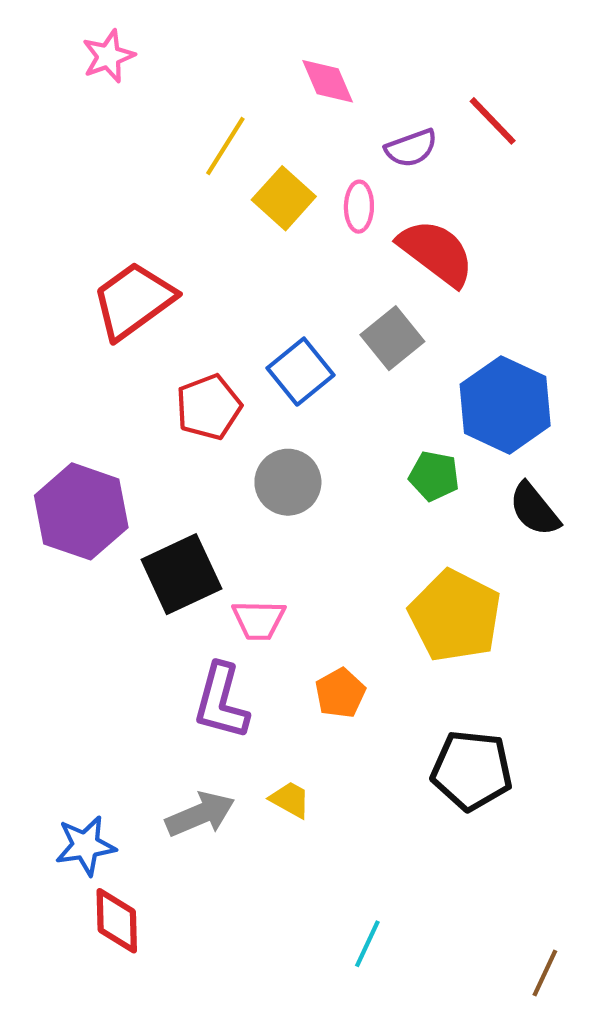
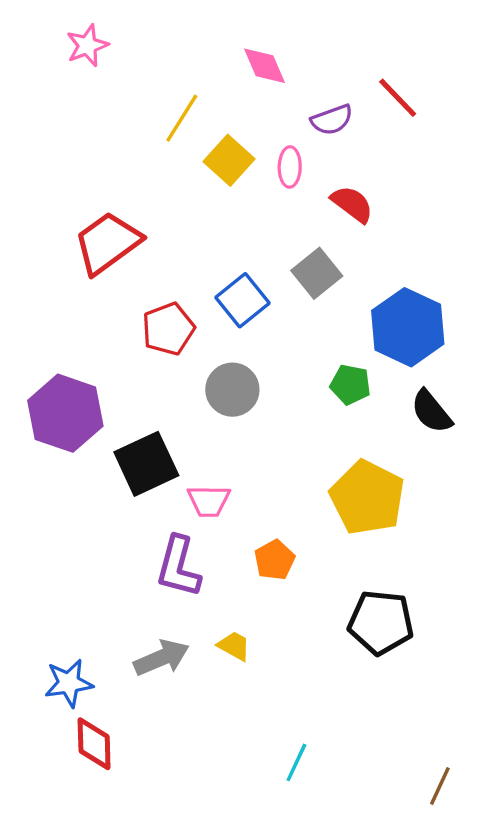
red semicircle: (436, 252) -> (352, 204), size x0.7

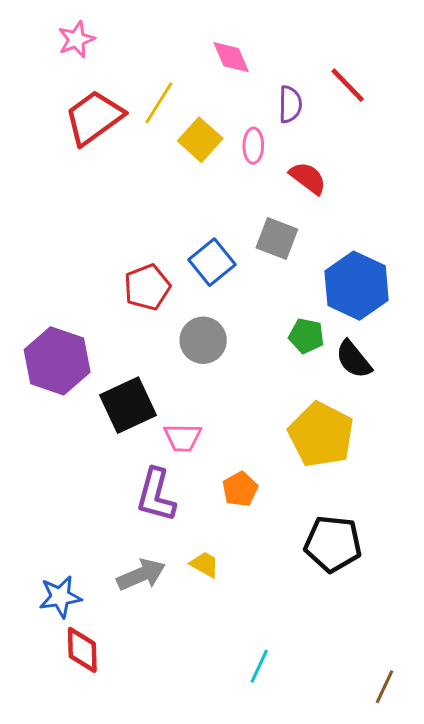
purple semicircle: (332, 120) -> (290, 104), turned -69
red trapezoid: (108, 243) -> (94, 118), moved
gray square: (317, 273) -> (277, 239), turned -30
black semicircle: (431, 412) -> (354, 359), moved

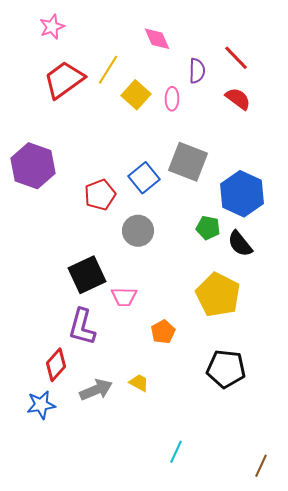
red semicircle: (308, 178) -> (238, 99), moved
gray square: (277, 239) -> (188, 162), size x1.4
purple hexagon: (57, 361) -> (33, 166), moved
purple L-shape: (156, 495) -> (82, 327), moved
red diamond: (82, 650) -> (56, 365), moved, turned 44

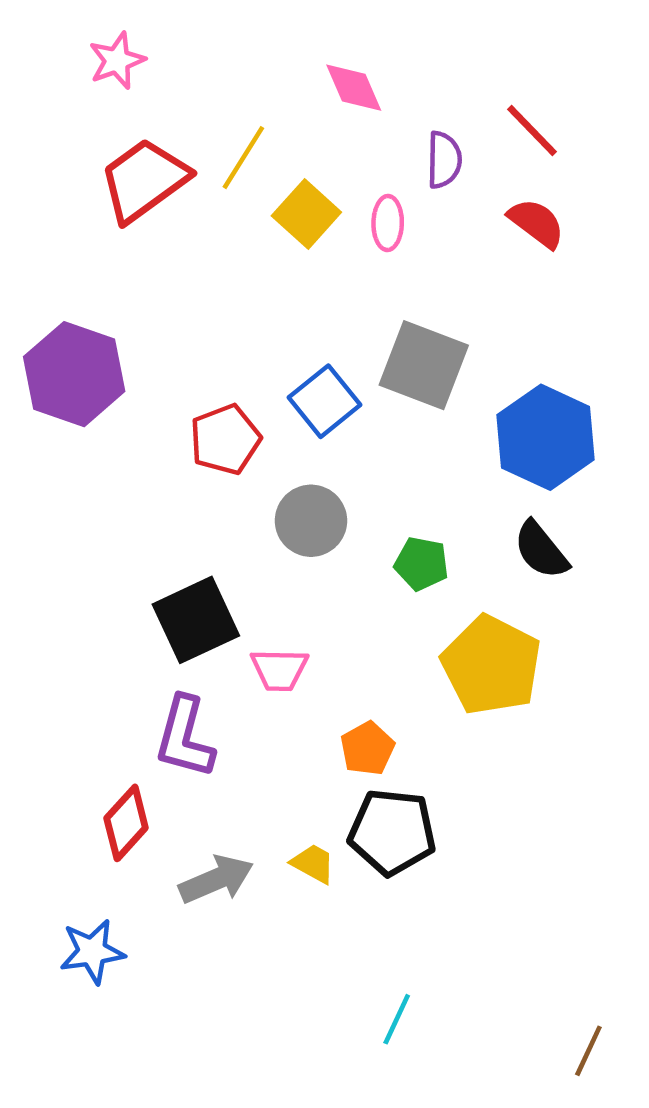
green pentagon: (208, 228) -> (421, 564), moved
black pentagon: (226, 369) -> (392, 832), moved
blue star: (41, 405) -> (92, 952), moved

